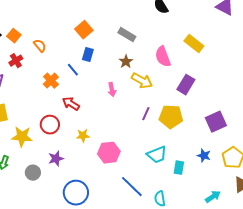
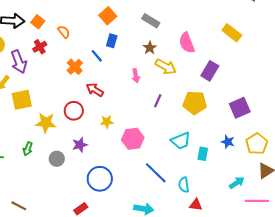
yellow rectangle: (194, 44) -> (232, 33), moved
purple line: (146, 114) -> (158, 101), moved

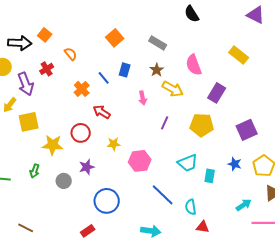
orange square: (38, 22) -> (45, 35), moved
blue rectangle: (112, 41) -> (125, 70), moved

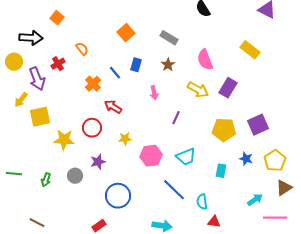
orange square: (45, 35) -> (57, 18), moved
yellow arrow: (173, 89) -> (198, 90), moved
yellow pentagon: (202, 125) -> (224, 130), moved
cyan trapezoid: (188, 163) -> (186, 157), moved
green arrow: (35, 171) -> (46, 180), moved

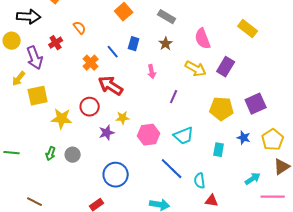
red arrow: (113, 107) -> (111, 86), size x1.4
purple star: (98, 162) -> (107, 133), moved
green arrow: (46, 180) -> (51, 154), moved

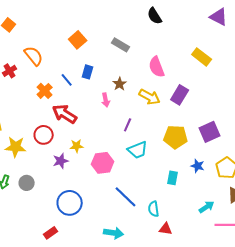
orange semicircle: (80, 28) -> (34, 56), size x1.5
brown star: (166, 44) -> (120, 84), moved
cyan trapezoid: (184, 136) -> (138, 150), moved

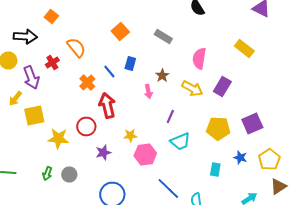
pink semicircle: (157, 67) -> (199, 58), turned 30
red arrow: (65, 114) -> (107, 106), turned 45
yellow star: (77, 146) -> (130, 136), moved

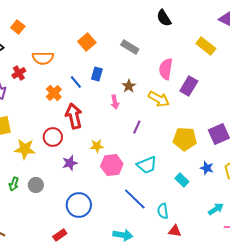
orange semicircle: (76, 48) -> (43, 58), turned 130
yellow rectangle: (244, 48) -> (206, 46), moved
purple rectangle: (222, 86) -> (189, 86), moved
cyan trapezoid: (180, 142) -> (147, 165), moved
cyan rectangle: (215, 170) -> (182, 180), turned -56

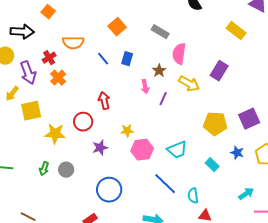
pink semicircle: (166, 69) -> (179, 54), moved
blue line: (76, 82) -> (103, 59), moved
orange cross: (54, 93) -> (58, 78), moved
red arrow: (74, 116) -> (104, 101), size x0.7
purple line: (137, 127) -> (163, 99), moved

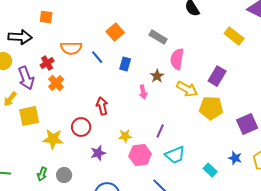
orange square: (48, 12) -> (46, 17), turned -32
blue line: (103, 59) -> (97, 57), moved
purple line: (163, 99) -> (160, 131), moved
yellow pentagon: (215, 124) -> (211, 108), moved

